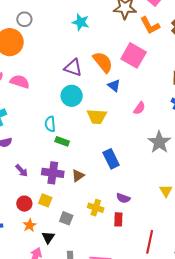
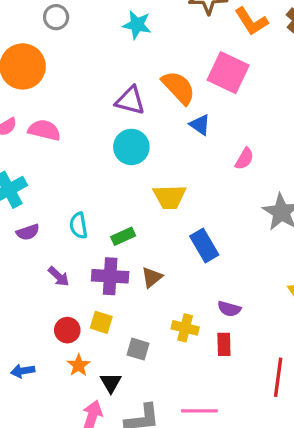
gray circle: (24, 19) -> (56, 17), moved
yellow trapezoid: (97, 116) -> (170, 197), moved
cyan semicircle: (50, 124) -> (78, 225), moved
green rectangle: (62, 141) -> (123, 236), moved, turned -40

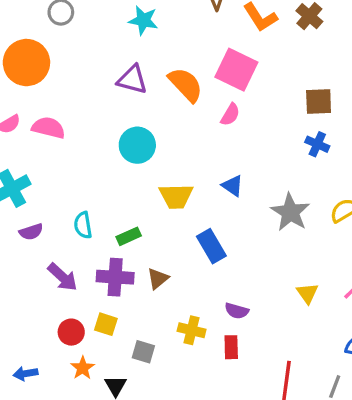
purple triangle: (130, 101) -> (132, 80), moved
blue triangle: (200, 125) -> (233, 186), moved
pink semicircle: (244, 159) -> (230, 115), moved
purple arrow: (59, 276) -> (62, 277), size x1.4

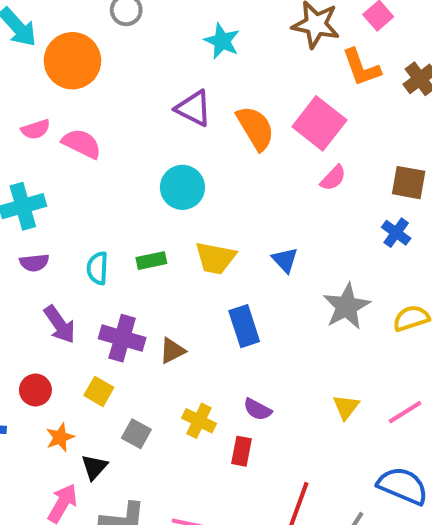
pink semicircle: (230, 115) -> (333, 178), moved
green rectangle: (129, 236) -> (151, 261), moved
red circle: (71, 332) -> (35, 390), moved

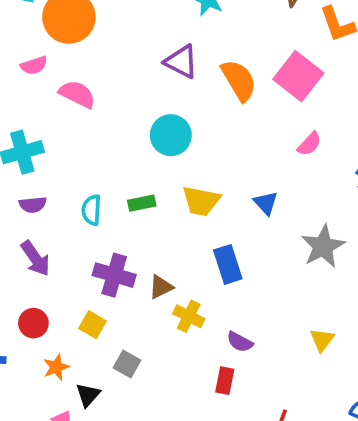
pink semicircle: (36, 129) -> (34, 65), moved
pink semicircle: (333, 178) -> (309, 144), moved
purple arrow: (60, 324) -> (35, 258), moved
yellow cross: (199, 421) -> (189, 316), moved

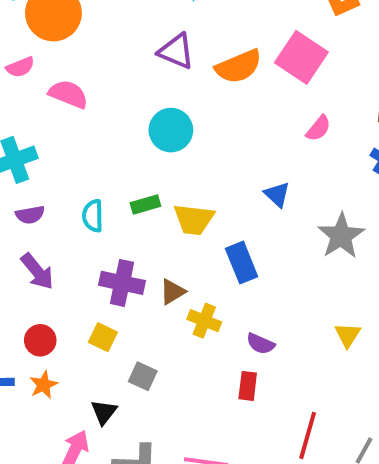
orange semicircle: (239, 80) -> (239, 66), turned 102
yellow trapezoid: (201, 201) -> (194, 219), moved
orange star: (56, 367) -> (44, 385), moved

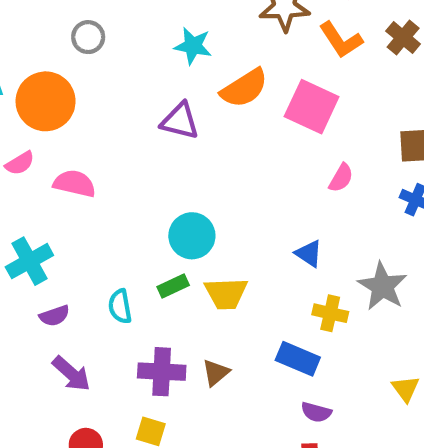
orange semicircle: (239, 66) -> (244, 88), moved
cyan circle: (171, 130) -> (192, 236), moved
blue rectangle: (242, 263) -> (298, 359), moved, turned -36
yellow cross: (204, 321) -> (330, 313), moved

